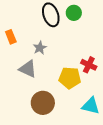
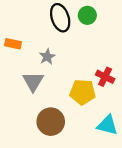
orange rectangle: (11, 37) -> (13, 44), turned -56
gray triangle: (28, 69) -> (33, 81), turned 36

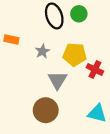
gray triangle: (33, 81) -> (57, 80), moved
yellow pentagon: (83, 92) -> (75, 55), moved

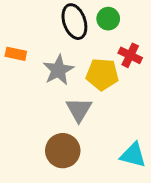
gray star: (42, 51) -> (58, 70), size x1.5
red cross: (95, 69) -> (130, 55), moved

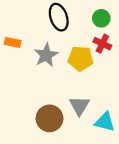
green circle: (108, 19) -> (101, 18), moved
gray triangle: (79, 110) -> (79, 106), moved

